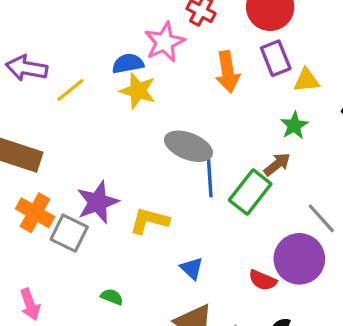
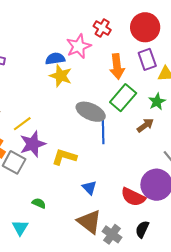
yellow line: (70, 90) -> (22, 124), moved
green rectangle: (250, 192) -> (123, 98), moved
red semicircle: (263, 280) -> (133, 197), size x1.4

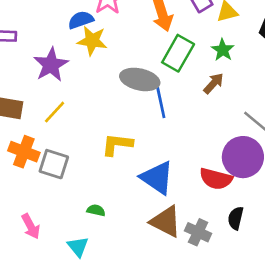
purple star: (33, 144) -> (51, 65), moved
blue triangle: (89, 188) -> (157, 178), size x1.8

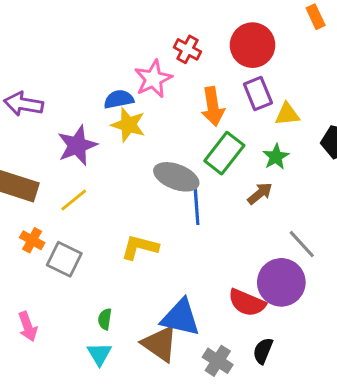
orange cross: (24, 152) -> (32, 240), size x0.7
blue triangle: (157, 178) -> (181, 318), moved, turned -30
green semicircle: (96, 210) -> (105, 319), turned -102
brown triangle: (166, 222) -> (160, 344), moved
cyan triangle: (78, 247) -> (99, 354), moved

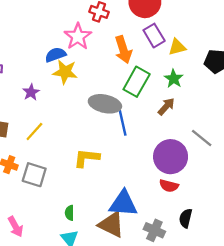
purple star: (77, 145) -> (31, 92), size x0.6
purple circle: (281, 282) -> (171, 157), moved
red semicircle: (247, 303) -> (169, 186), size x0.7

